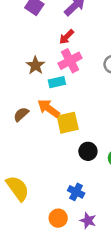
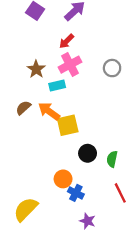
brown semicircle: (21, 114) -> (23, 108), moved
yellow semicircle: (18, 188) -> (26, 209), moved, turned -100
orange circle: (58, 218) -> (63, 179), moved

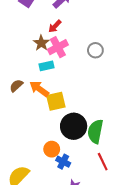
brown star: (36, 69) -> (41, 43), moved
black circle: (88, 153) -> (74, 126), size x1.6
green semicircle: (112, 159) -> (95, 131), size x1.6

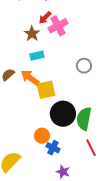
pink cross: (58, 47) -> (58, 26), moved
gray circle: (95, 50) -> (84, 66), moved

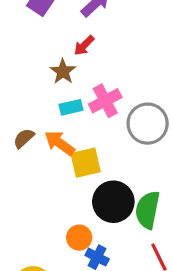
pink cross: (58, 26) -> (105, 101), moved
gray circle: (84, 66) -> (148, 124), size x1.6

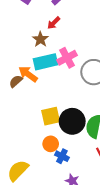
cyan rectangle: (71, 107) -> (46, 62), size x1.6
orange arrow: (60, 143) -> (28, 74), moved
yellow square: (86, 163) -> (51, 116), moved

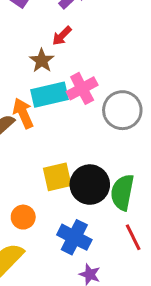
orange arrow: (28, 74) -> (23, 113), turned 30
orange circle: (51, 144) -> (23, 217), moved
blue cross: (62, 156) -> (74, 237), size x1.5

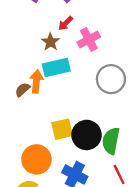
pink cross: (82, 88) -> (89, 40), moved
orange arrow: (23, 113) -> (36, 81), turned 30
orange circle: (23, 217) -> (36, 159), size x1.6

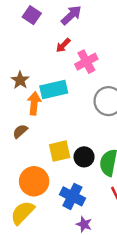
brown star: (50, 42) -> (20, 80), moved
brown semicircle: (22, 90) -> (20, 131), moved
black circle: (86, 135) -> (84, 157), size x0.7

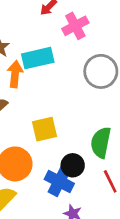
black circle: (84, 157) -> (73, 165), moved

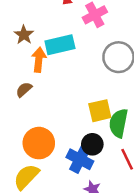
yellow square: (44, 129) -> (100, 111), moved

